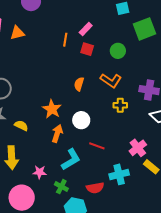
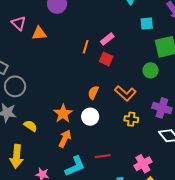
green circle: (118, 51) -> (151, 70), moved
white circle: (81, 120) -> (90, 117), moved
red line: (97, 146) -> (103, 156), turned -35

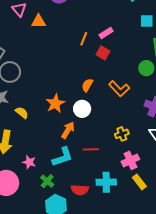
yellow cross: (131, 119) -> (122, 134), moved, turned -32
orange arrow: (65, 139) -> (68, 130), moved

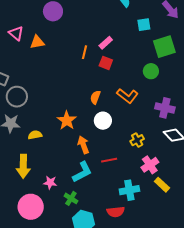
white circle: (82, 109) -> (103, 121), moved
yellow semicircle: (22, 113) -> (35, 135), turned -40
orange arrow: (68, 130) -> (83, 145), turned -42
red semicircle: (80, 190) -> (116, 212), moved

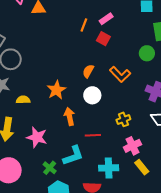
cyan L-shape: (82, 172) -> (73, 156), moved
pink star: (50, 183) -> (37, 137), moved, size x1.5

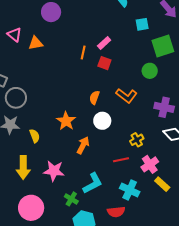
yellow semicircle: (23, 100) -> (35, 136), turned 80
orange arrow: (70, 116) -> (83, 145), turned 48
red line: (93, 135) -> (121, 160), moved
cyan cross: (109, 168) -> (130, 190), turned 36

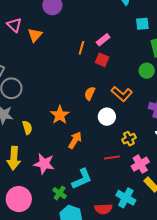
orange triangle: (36, 43) -> (35, 35), turned -42
white circle: (102, 121) -> (107, 117), moved
cyan cross: (130, 190) -> (126, 198), moved

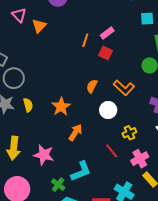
yellow semicircle: (27, 128) -> (28, 105), moved
red line: (112, 157) -> (112, 151), turned 56

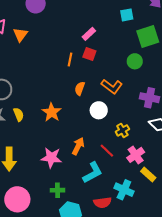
orange line: (85, 40) -> (70, 60), moved
orange arrow: (75, 132) -> (78, 146), moved
pink star: (44, 155) -> (51, 158), moved
cyan L-shape: (81, 171) -> (93, 173), moved
green cross: (58, 185) -> (57, 190), turned -32

